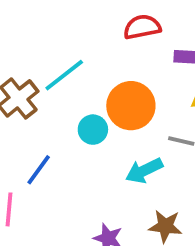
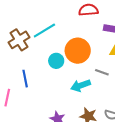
blue line: (39, 170) -> (25, 79), turned -54

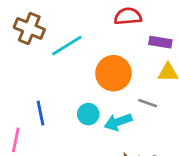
brown cross: (19, 40) -> (29, 28), moved, turned -35
cyan circle: (56, 61) -> (88, 114), moved

